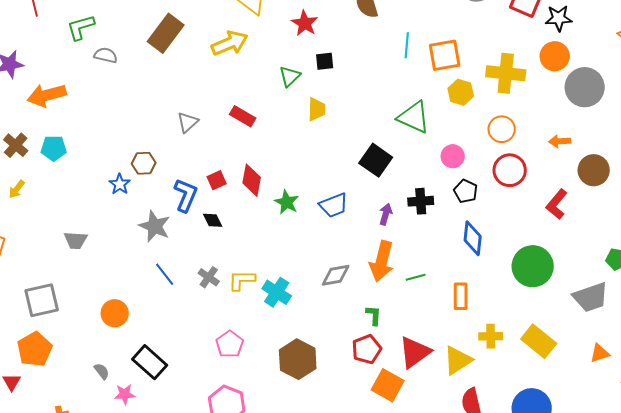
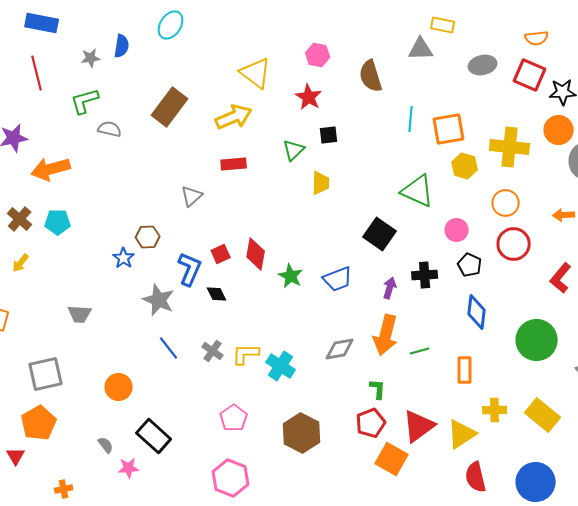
red rectangle: (243, 116) -> (234, 164), moved, turned -35

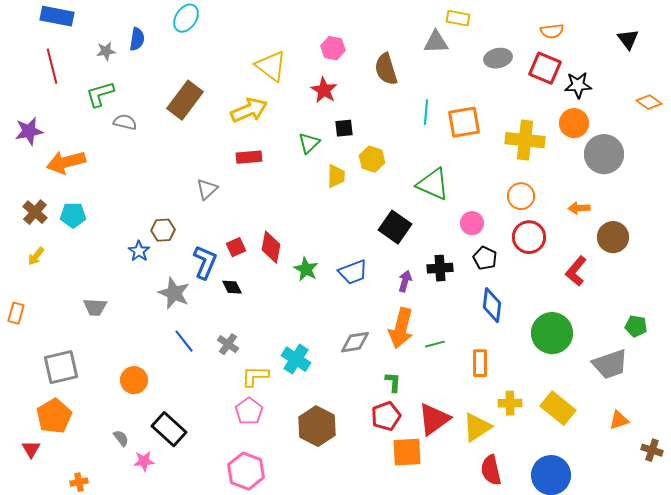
yellow hexagon: (465, 166) -> (372, 159), moved
yellow L-shape: (246, 354) -> (255, 376), moved
orange square: (392, 459) -> (407, 452), turned -32

